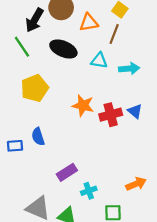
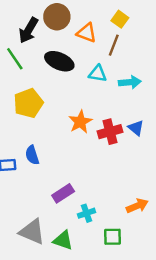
orange triangle: (89, 22) -> (86, 33), turned 30
orange star: (83, 105) -> (80, 122), turned 30

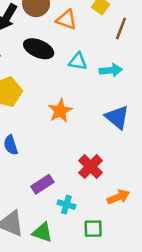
brown line: (114, 45) -> (121, 28), moved
blue triangle: (136, 128) -> (117, 117), size x1.5
red cross: (110, 132) -> (91, 167), moved, turned -30
cyan cross: (86, 213) -> (66, 205), turned 35

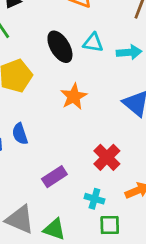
black ellipse: (39, 49) -> (60, 47), moved, turned 36
cyan cross: (66, 205) -> (94, 199), moved

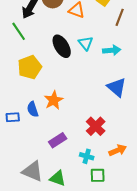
cyan triangle: (93, 43) -> (86, 43), turned 42
orange star: (74, 96) -> (54, 100), moved

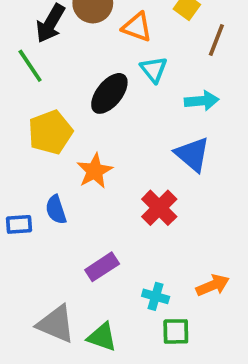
cyan triangle: (86, 43) -> (154, 69), moved
black ellipse: (62, 46) -> (109, 93), turned 70
blue triangle: (117, 87) -> (192, 154), moved
orange star: (54, 100) -> (95, 171), moved
red cross: (96, 126) -> (159, 208), moved

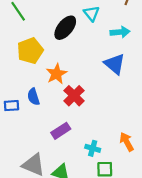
red cross: (159, 208) -> (74, 96), moved
orange arrow: (213, 285) -> (127, 142), turned -96

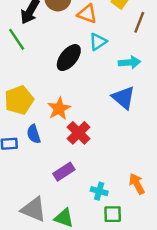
cyan triangle: (92, 13) -> (98, 42), turned 35
yellow pentagon: (30, 51) -> (19, 100), moved

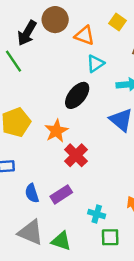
black ellipse: (69, 58) -> (77, 95), moved
blue semicircle: (34, 134) -> (32, 193), moved

